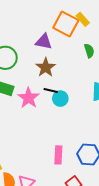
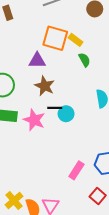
yellow rectangle: (83, 19) -> (76, 40), moved
pink rectangle: (58, 155) -> (76, 170), turned 42

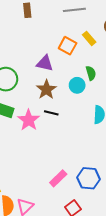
orange square: (55, 38) -> (68, 46), size x0.7
yellow rectangle: (76, 40) -> (89, 38), moved
cyan circle: (66, 114) -> (77, 85), moved

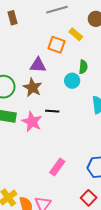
green semicircle: (91, 73) -> (83, 67), turned 32
brown star: (46, 89) -> (33, 88), moved
pink rectangle: (58, 178) -> (57, 167), moved

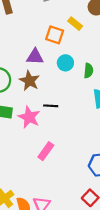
green semicircle: (83, 67) -> (89, 71), moved
cyan circle: (72, 81) -> (65, 63), moved
pink rectangle: (57, 167) -> (46, 151), moved

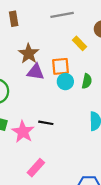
orange square: (55, 35) -> (60, 66), moved, turned -30
green semicircle: (89, 71) -> (87, 81), moved
brown star: (29, 81) -> (29, 54), moved

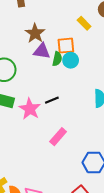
green semicircle: (87, 81) -> (57, 59), moved
black line: (46, 123) -> (52, 100), turned -32
pink rectangle: (36, 168) -> (58, 137), moved

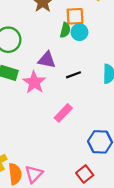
purple triangle: (42, 51) -> (47, 60), moved
black line: (52, 100) -> (73, 75), moved

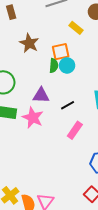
pink rectangle: (63, 113) -> (75, 130), moved

